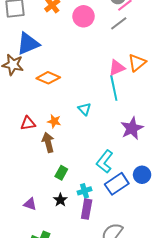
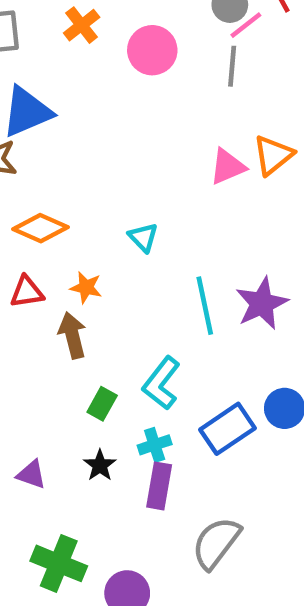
gray line: (119, 23) -> (232, 66), turned -48
orange diamond: (48, 78) -> (40, 228), moved
cyan line: (114, 88) -> (205, 306), moved
cyan triangle: (85, 109) -> (143, 237), moved
cyan L-shape: (105, 162) -> (161, 383), moved

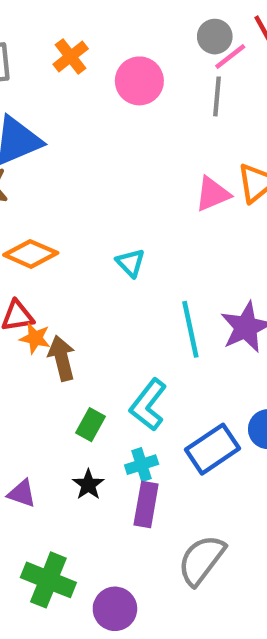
orange star: (86, 287) -> (35, 338), moved

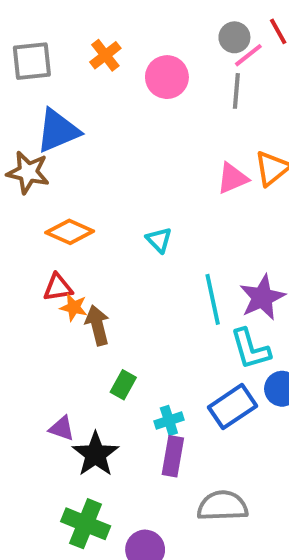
cyan L-shape: (148, 405) -> (250, 349), moved, turned -54
black star: (88, 485) -> (95, 454), moved, size x1.6
purple triangle: (22, 493) -> (62, 428), moved
gray semicircle: (201, 560) -> (223, 506), turned 51

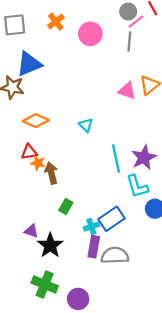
pink triangle: (232, 178) -> (127, 91), turned 42
blue rectangle: (232, 407) -> (112, 219), moved
gray semicircle: (223, 506) -> (115, 256), moved

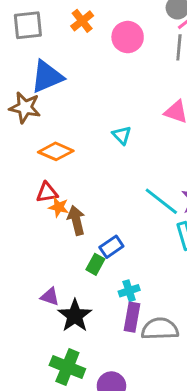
cyan triangle: (86, 125) -> (122, 135), moved
cyan line: (116, 159) -> (161, 201), turned -40
blue rectangle: (112, 219) -> (111, 247), moved, size x0.7

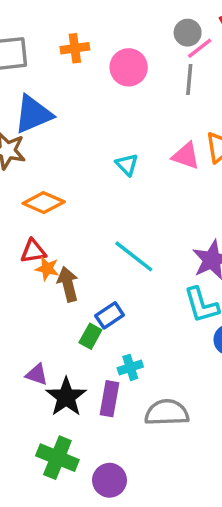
orange cross: (82, 21) -> (75, 48), turned 30
cyan triangle: (122, 135) -> (127, 164), moved
cyan line: (161, 201) -> (134, 256), moved
purple rectangle: (132, 317) -> (110, 399), moved

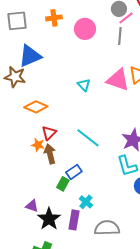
pink triangle: (186, 156) -> (118, 80), size x1.4
red triangle: (33, 251) -> (49, 133), moved, turned -35
cyan cross: (130, 367) -> (86, 202), turned -32

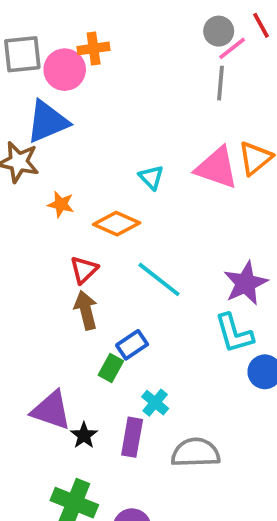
pink circle: (85, 29) -> (65, 70), moved
orange diamond: (36, 107) -> (117, 224), moved
orange star: (38, 145) -> (61, 204), moved
purple triangle: (32, 206) -> (51, 410), size x1.6
black star: (49, 219) -> (84, 435), size x0.6

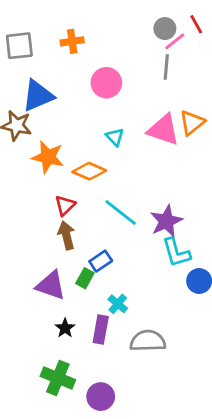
pink circle: (65, 70) -> (106, 83), moved
orange star: (61, 204) -> (48, 157), size x1.6
purple star: (246, 283) -> (166, 221), moved
purple triangle: (51, 410) -> (51, 285), moved

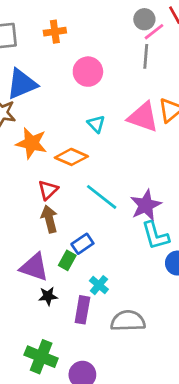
black star: (65, 328) -> (48, 296), moved, turned 30

